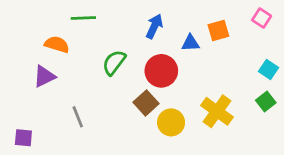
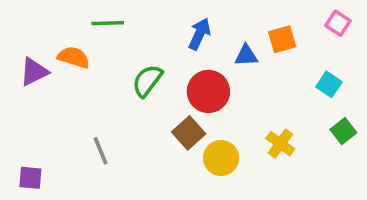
cyan square: (269, 69) -> (329, 84), moved
purple triangle: (44, 76) -> (34, 72), moved
yellow cross: (217, 111) -> (280, 144), size x0.7

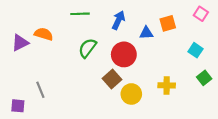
green line: (108, 23) -> (80, 14), moved
yellow cross: (280, 144) -> (167, 85), turned -35
gray line: (101, 151) -> (40, 90), moved

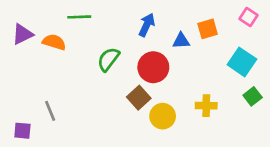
green line: (80, 14) -> (79, 17), moved
purple triangle: (20, 43) -> (22, 34), moved
cyan square: (195, 50) -> (242, 62), size x1.5

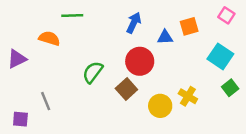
purple triangle: (22, 34) -> (17, 59), moved
green semicircle: (108, 59) -> (93, 72), moved
yellow cross: (206, 106) -> (188, 96), turned 30
yellow circle: (163, 116) -> (160, 106), moved

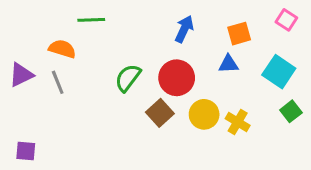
blue arrow: (134, 23) -> (184, 29), moved
blue triangle: (165, 37) -> (228, 64), moved
green semicircle: (93, 72) -> (128, 78), moved
gray line: (46, 101) -> (58, 82), moved
yellow circle: (160, 106) -> (204, 114), moved

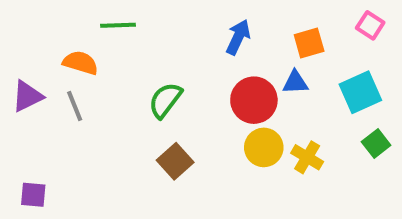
cyan square: (279, 72) -> (360, 92), turned 32
red circle: (177, 78) -> (254, 100), moved
brown square: (160, 113) -> (175, 161), moved

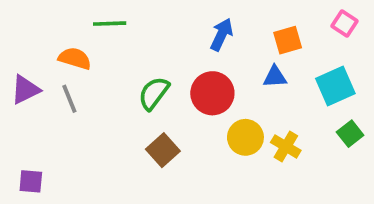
red circle: (254, 100) -> (212, 93), moved

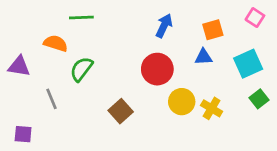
purple triangle: (25, 90) -> (19, 66), turned 35
green semicircle: (154, 93) -> (81, 69), moved
gray line: (69, 99) -> (52, 99), moved

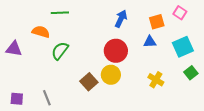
pink square: (255, 18) -> (180, 13), moved
gray line: (52, 99) -> (47, 98), moved
yellow circle: (182, 102) -> (111, 75), moved

